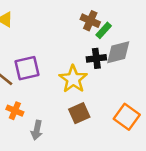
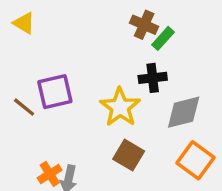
gray diamond: (118, 52) -> (184, 112), moved
orange cross: (15, 111) -> (50, 174), moved, turned 35
brown square: (79, 113) -> (129, 155), turned -35

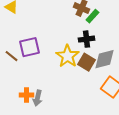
brown square: (129, 155) -> (86, 62), moved
orange cross: (50, 174) -> (26, 95), turned 32

